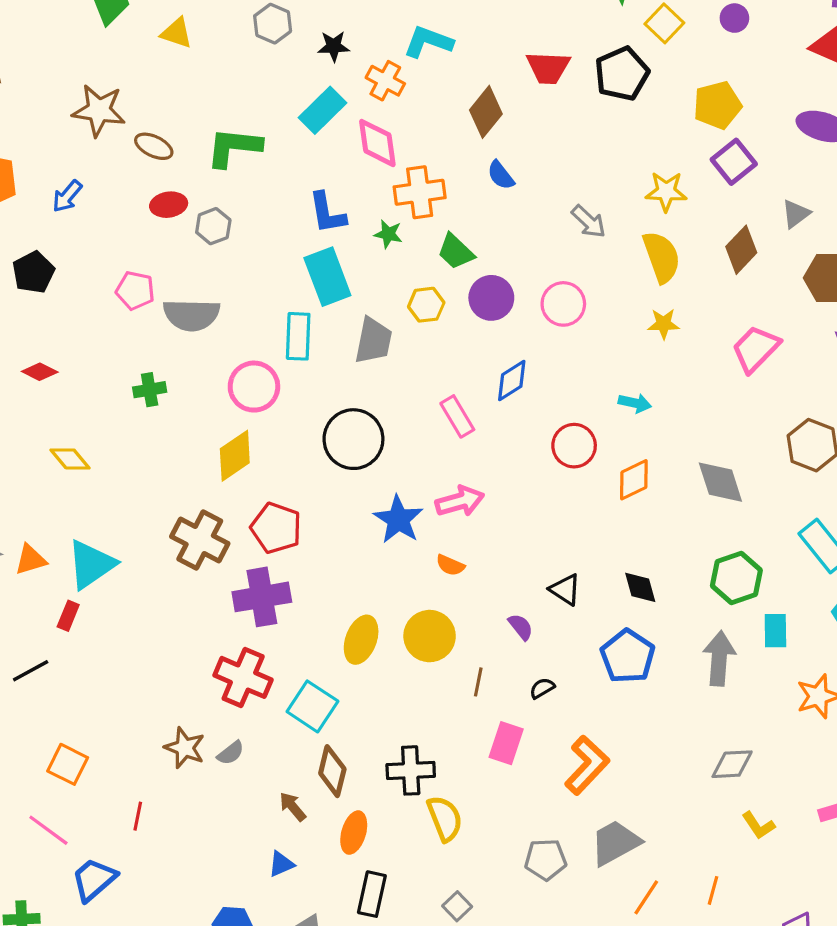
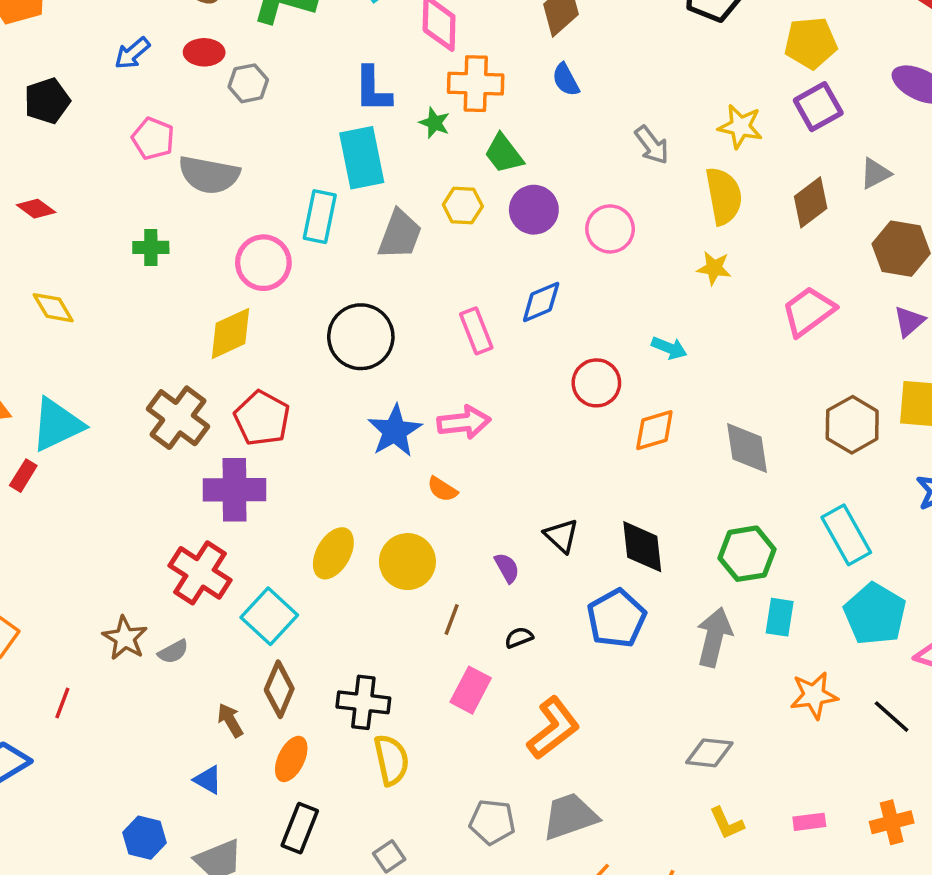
blue arrow: (67, 196) -> (132, 53), moved
black diamond: (640, 587) -> (642, 547), size x1.4
blue triangle: (281, 864) -> (208, 780), turned 44

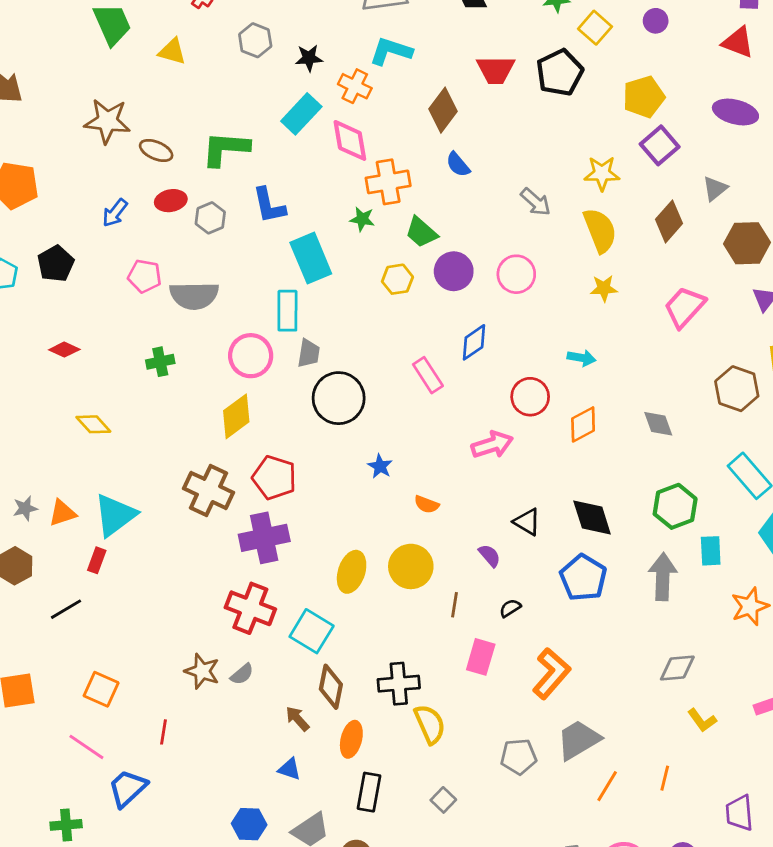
blue L-shape: (373, 89) -> (269, 205), moved
gray trapezoid: (400, 235) -> (309, 353), moved, size x0.7
pink arrow: (464, 422) -> (492, 445), moved
blue star: (395, 431) -> (380, 466), size x0.6
gray diamond: (747, 448) -> (658, 424), size x0.7

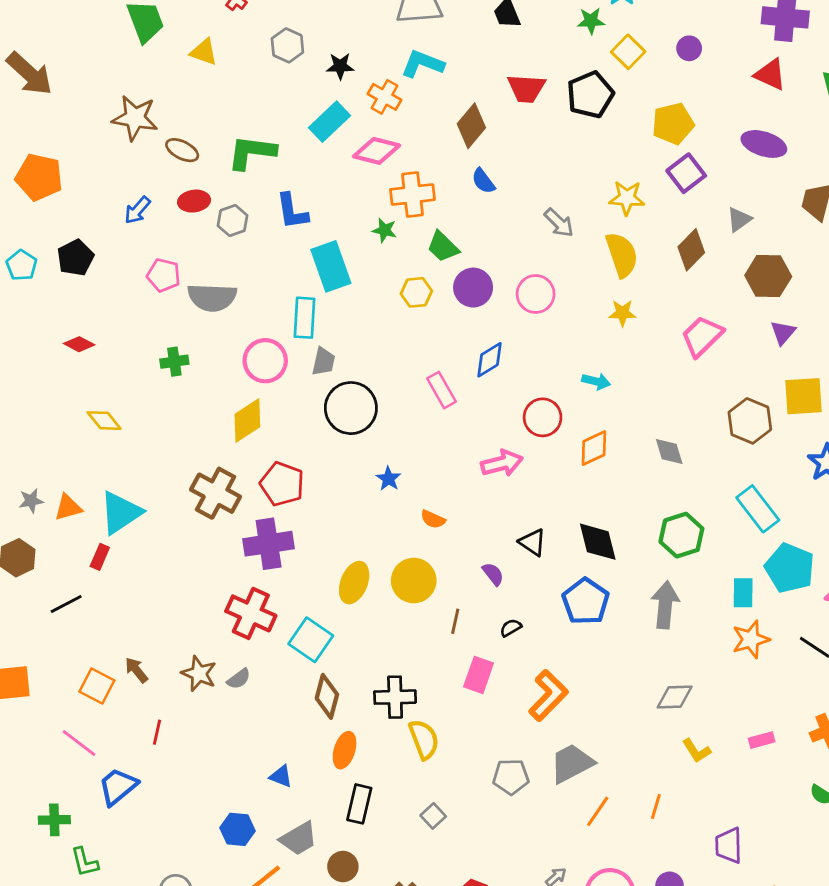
pink diamond: (350, 140) -> (377, 151), turned -69
cyan rectangle: (711, 551) -> (743, 593), moved
brown arrow: (297, 719) -> (136, 670), moved

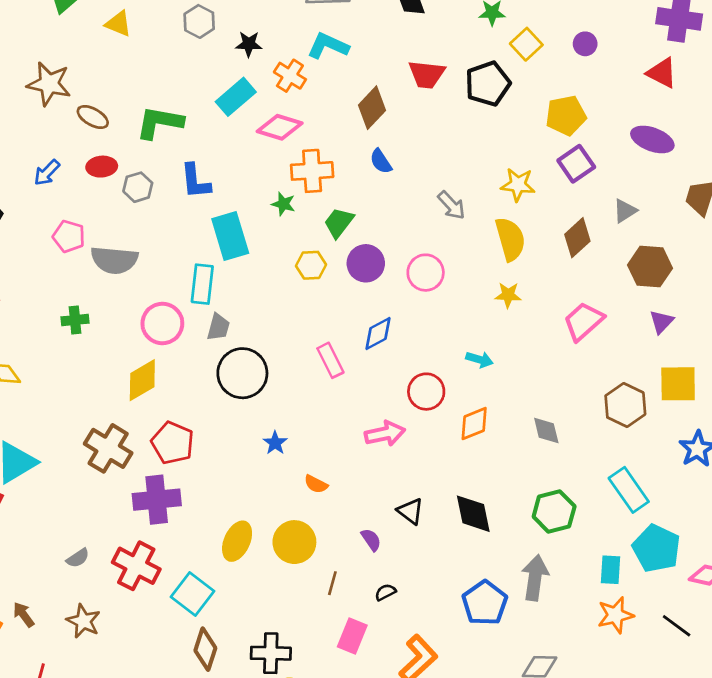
green trapezoid: (443, 247) -> (339, 223), turned 80
blue pentagon: (586, 601) -> (485, 603), moved
gray semicircle: (239, 679) -> (78, 558), moved

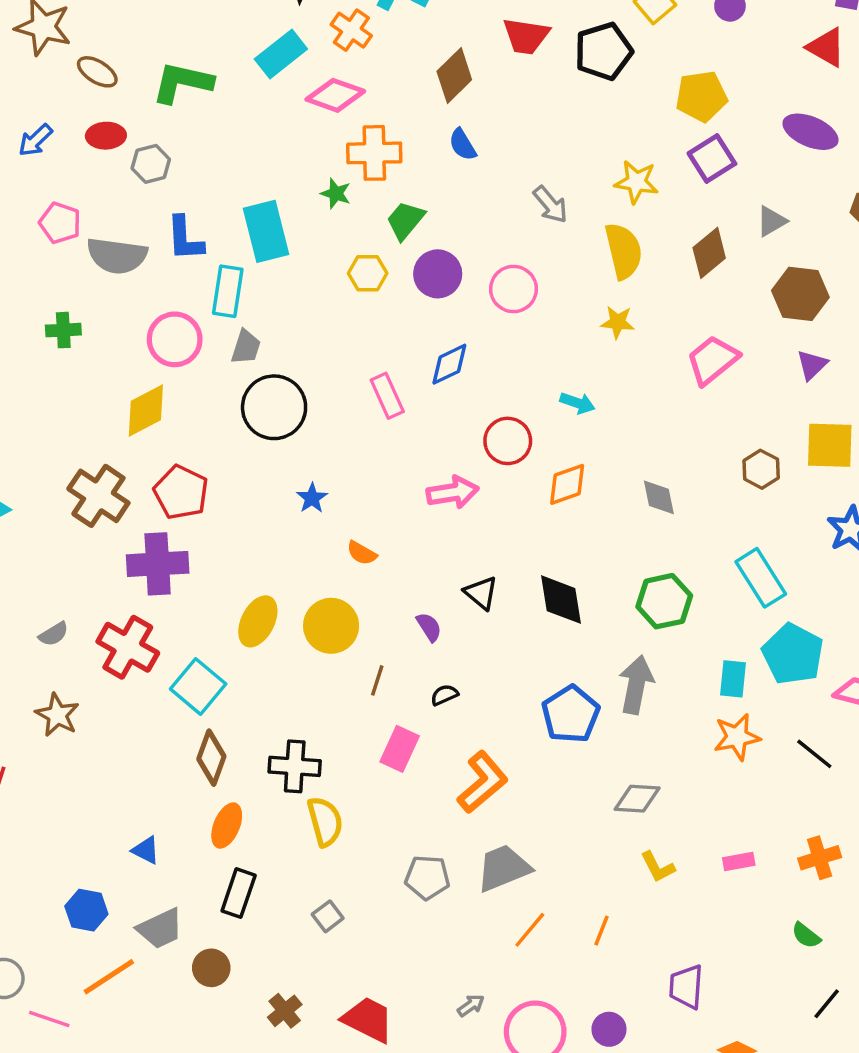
blue L-shape: (195, 181) -> (185, 239), moved
brown hexagon: (625, 405) -> (761, 469), size x0.7

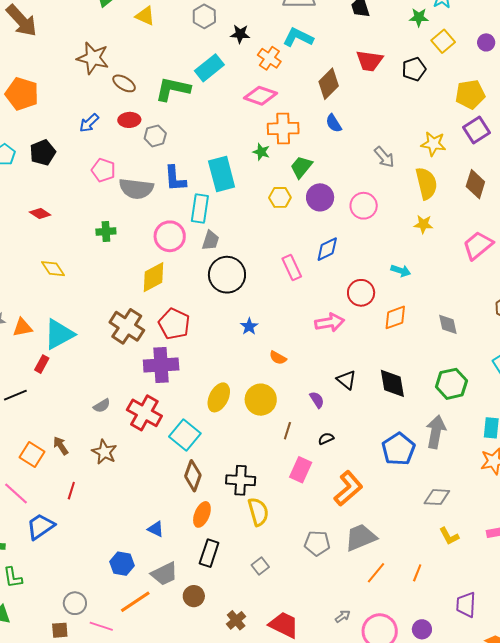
black pentagon: (604, 51) -> (414, 69), size x0.7
cyan rectangle: (281, 54) -> (209, 68), moved
brown diamond: (709, 253) -> (475, 184), turned -32

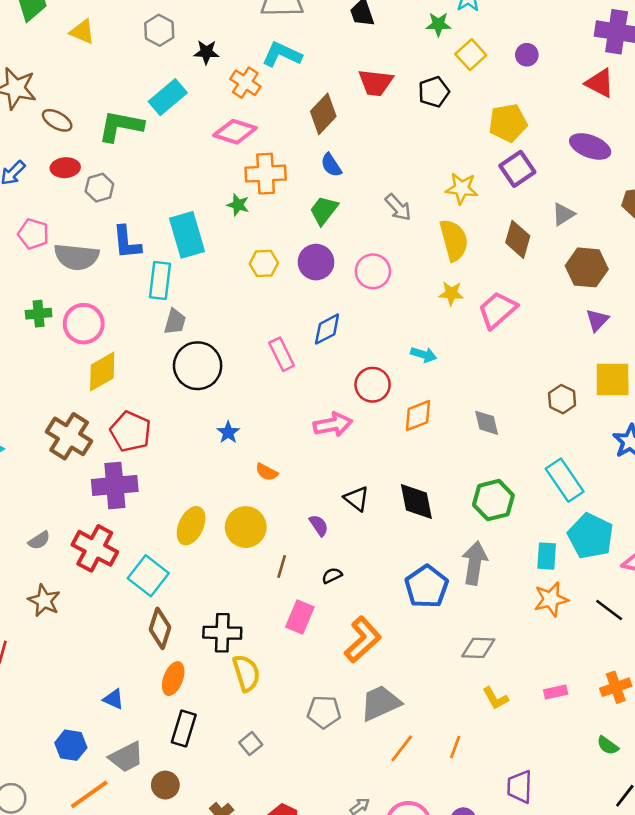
green trapezoid: (301, 167) -> (324, 210), moved
pink circle: (170, 236) -> (84, 324), moved
pink trapezoid: (478, 245) -> (497, 310), moved

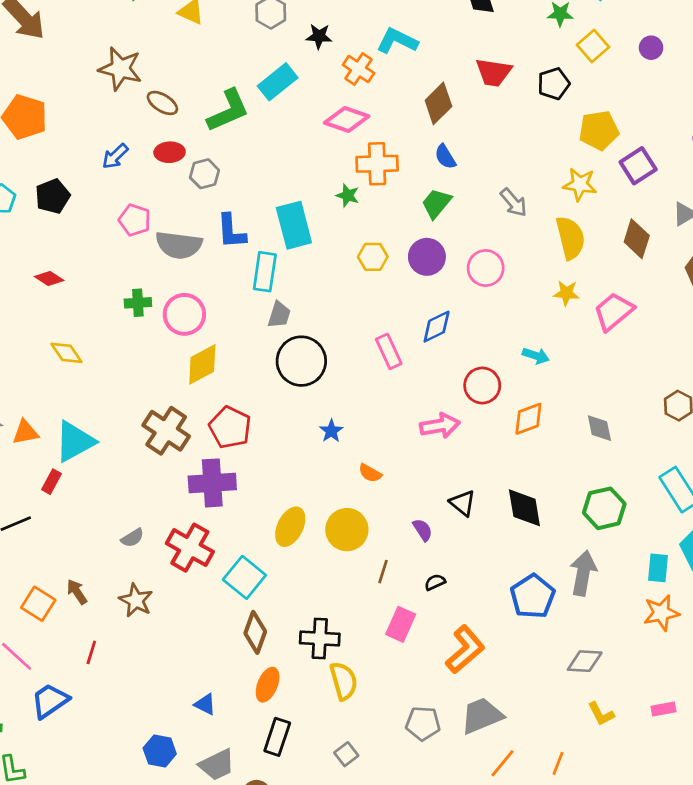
yellow pentagon: (508, 123) -> (599, 130), moved
green L-shape: (121, 126) -> (228, 111), turned 144

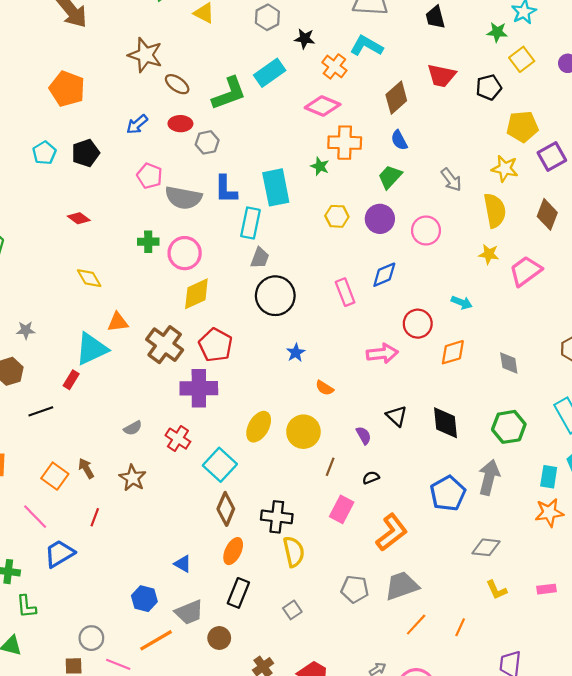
orange triangle: (25, 432) -> (118, 322), moved
red cross: (190, 548) -> (178, 439), size x0.7

